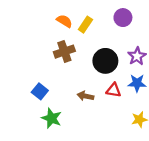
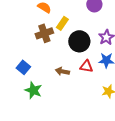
yellow rectangle: (85, 25) -> (62, 23), moved

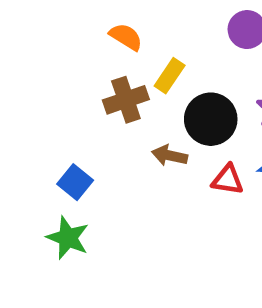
brown arrow: (62, 71) -> (170, 155), moved
green star: (33, 90) -> (68, 238), moved

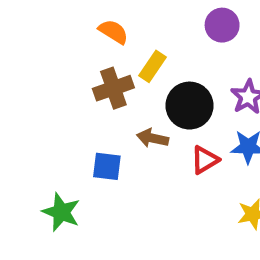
red triangle: (228, 180) -> (205, 160), turned -40
blue square: (75, 182) -> (107, 166), moved, turned -32

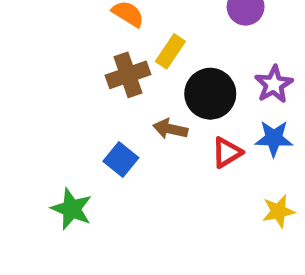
blue square: (107, 166) -> (121, 160), turned 32

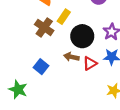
brown cross: (128, 75) -> (44, 27), turned -36
brown arrow: (170, 129) -> (71, 57), moved

